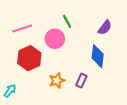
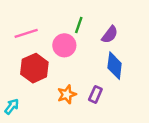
green line: (67, 21) -> (79, 25), turned 48
purple semicircle: (105, 28) -> (110, 35), moved

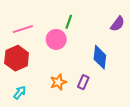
purple semicircle: (110, 35) -> (118, 24), moved
red hexagon: (34, 68) -> (17, 58), moved
cyan arrow: (12, 106) -> (20, 93), moved

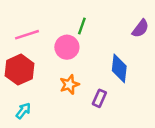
orange star: (58, 82) -> (69, 85), moved

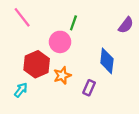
pink line: (27, 35) -> (22, 17), moved, turned 70
red hexagon: (20, 70) -> (37, 64), moved
cyan arrow: (23, 111) -> (21, 90), moved

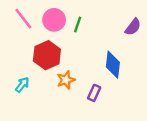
pink circle: (60, 42) -> (54, 20), moved
red hexagon: (37, 64) -> (47, 55), moved
cyan arrow: (21, 90) -> (22, 85), moved

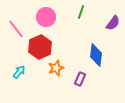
pink line: (23, 19) -> (16, 29), moved
green line: (78, 25) -> (81, 12), moved

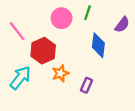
pink circle: (46, 17) -> (62, 18), moved
blue diamond: (96, 55) -> (98, 45), moved
cyan arrow: (19, 72) -> (20, 78), size x1.6

